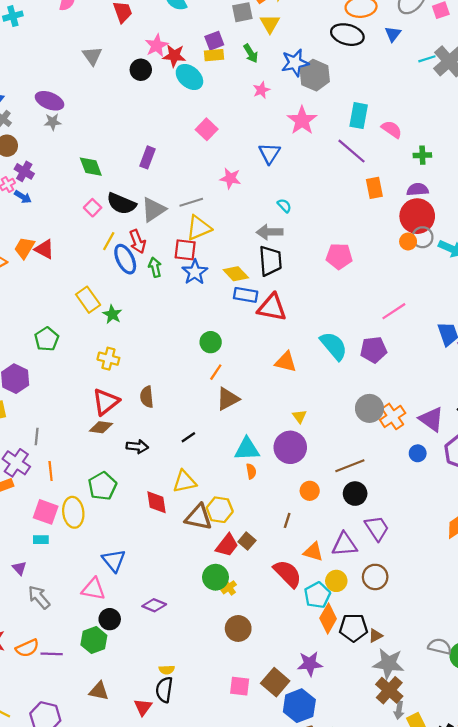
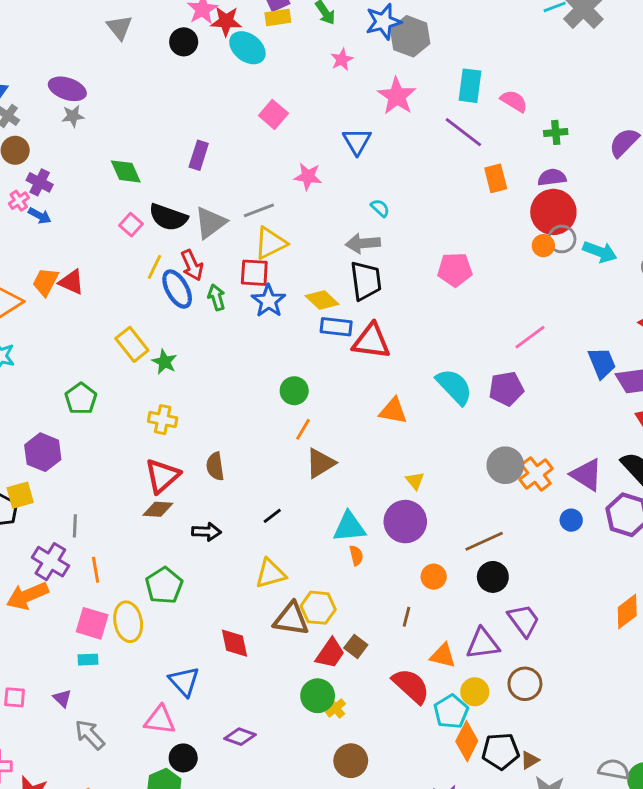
red diamond: (157, 502) -> (234, 643), moved

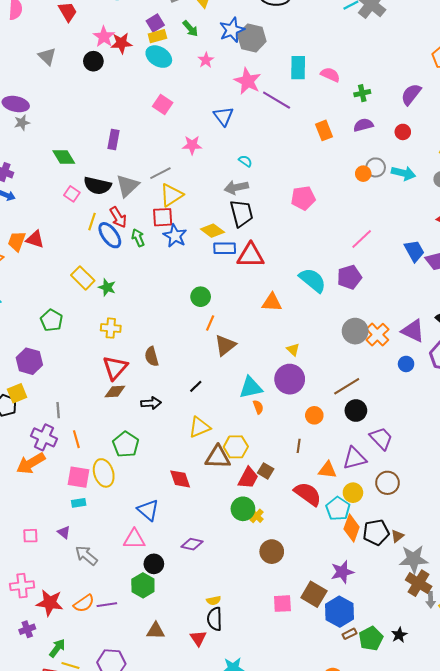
cyan ellipse: (247, 48) -> (159, 57), moved
purple line: (463, 132) -> (277, 100), moved
red circle: (553, 212) -> (403, 132), moved, size x0.5

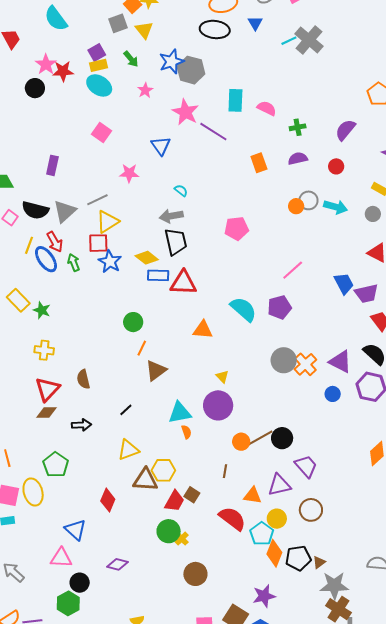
brown line: (347, 386) -> (260, 438), moved
red diamond: (180, 479) -> (108, 500), turned 40

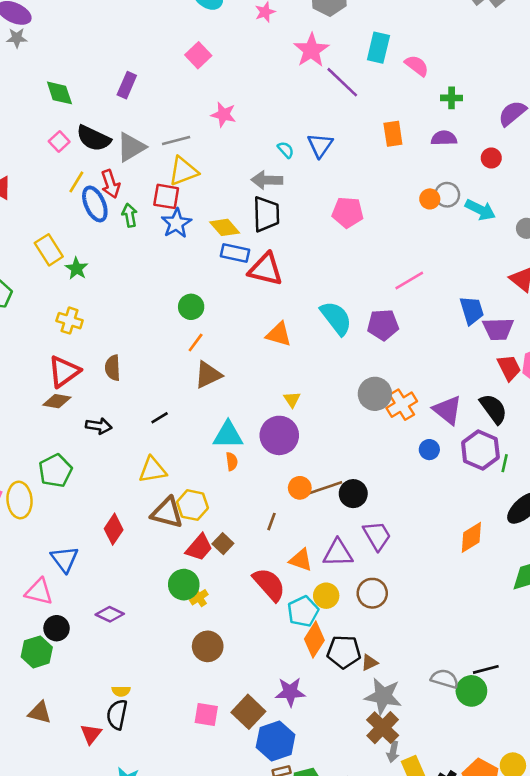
blue triangle: (161, 146) -> (320, 145), moved

